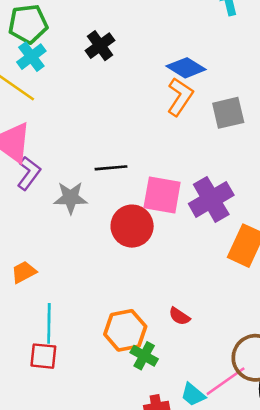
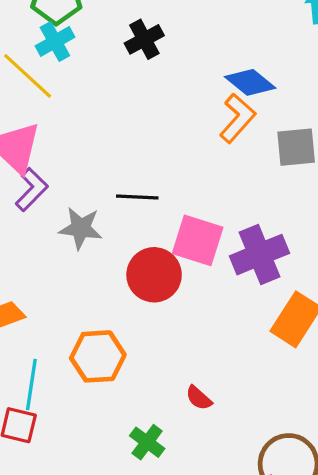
orange hexagon: (125, 330) -> (98, 356), moved

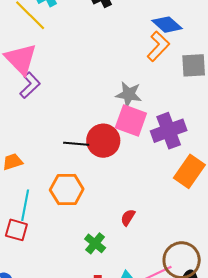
black line: (137, 197) -> (76, 144), moved
gray star: (81, 228) -> (129, 94), moved
red semicircle: (199, 398) -> (128, 217), turned 78

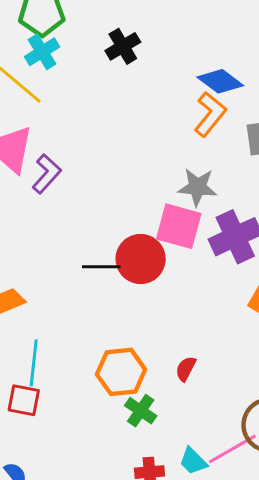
purple L-shape: (30, 85) -> (47, 174), moved
gray star: (129, 94) -> (197, 187), moved
orange hexagon: (67, 189) -> (121, 372), moved

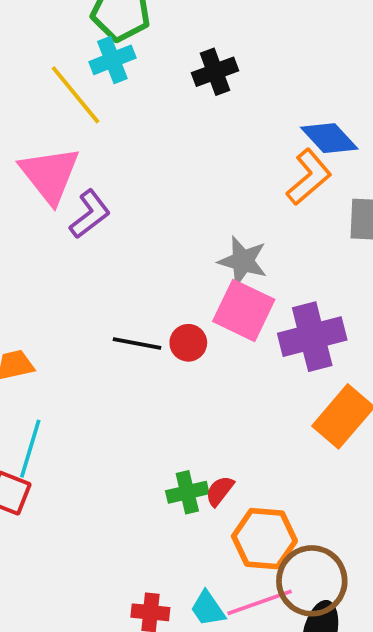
gray star: (197, 187) -> (243, 261), moved
red circle: (141, 259) -> (188, 343), size x0.6
orange hexagon: (121, 372) -> (264, 539), moved
green cross: (141, 411) -> (187, 492), moved, turned 32

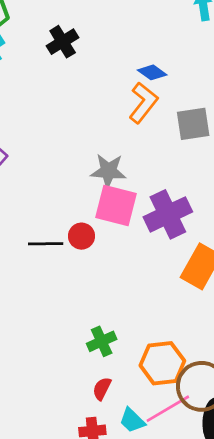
blue diamond: (329, 138) -> (152, 72), size x0.7
red semicircle: (220, 491) -> (102, 389), moved

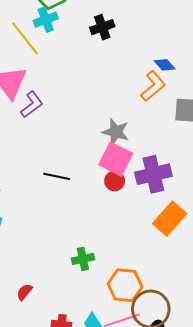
red circle: (81, 236) -> (115, 181), moved
red semicircle: (102, 389) -> (24, 292), moved

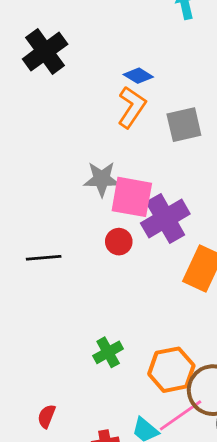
black cross: (102, 27) -> (45, 52), size x1.4
pink square: (116, 159) -> (132, 197), moved

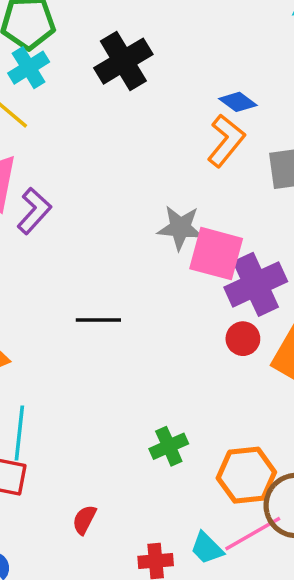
red circle: (119, 242) -> (243, 339), moved

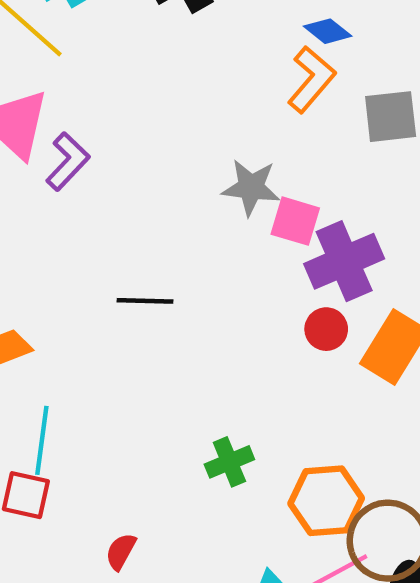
pink square: (216, 254) -> (295, 221), size x0.7

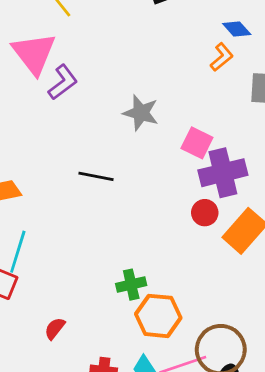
orange L-shape: (311, 79) -> (222, 57), size x0.7
gray star: (251, 187) -> (141, 113), moved
orange hexagon: (326, 501) -> (158, 316), moved

